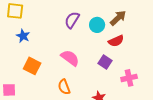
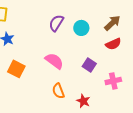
brown arrow: (118, 18) -> (112, 23), moved
red semicircle: (116, 41) -> (113, 44), moved
orange semicircle: (64, 87) -> (58, 91), moved

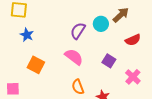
purple semicircle: (56, 23) -> (78, 31), moved
brown arrow: (112, 23) -> (121, 15), moved
pink cross: (113, 81) -> (133, 77), turned -35

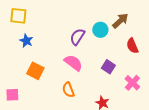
red semicircle: (133, 40) -> (132, 46), turned 91
orange semicircle: (78, 87) -> (68, 90), moved

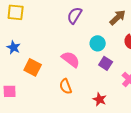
cyan circle: (100, 30) -> (98, 43), moved
purple semicircle: (77, 37) -> (75, 15), moved
blue star: (26, 41) -> (14, 47), moved

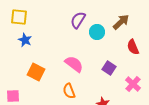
cyan circle: (98, 43) -> (97, 32), moved
blue star: (14, 47) -> (25, 40), moved

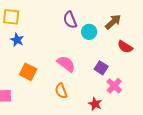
purple semicircle: (78, 20) -> (70, 20), turned -54
red semicircle: (133, 47) -> (125, 47), turned -35
pink cross: (133, 84) -> (114, 86), moved

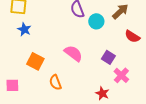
orange semicircle: (61, 91) -> (55, 82), moved

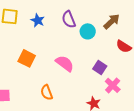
blue star: (24, 29) -> (38, 20), moved
orange square: (35, 61) -> (27, 58), moved

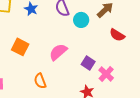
pink semicircle: (65, 63) -> (58, 52), turned -78
purple square: (100, 67) -> (88, 63), moved

